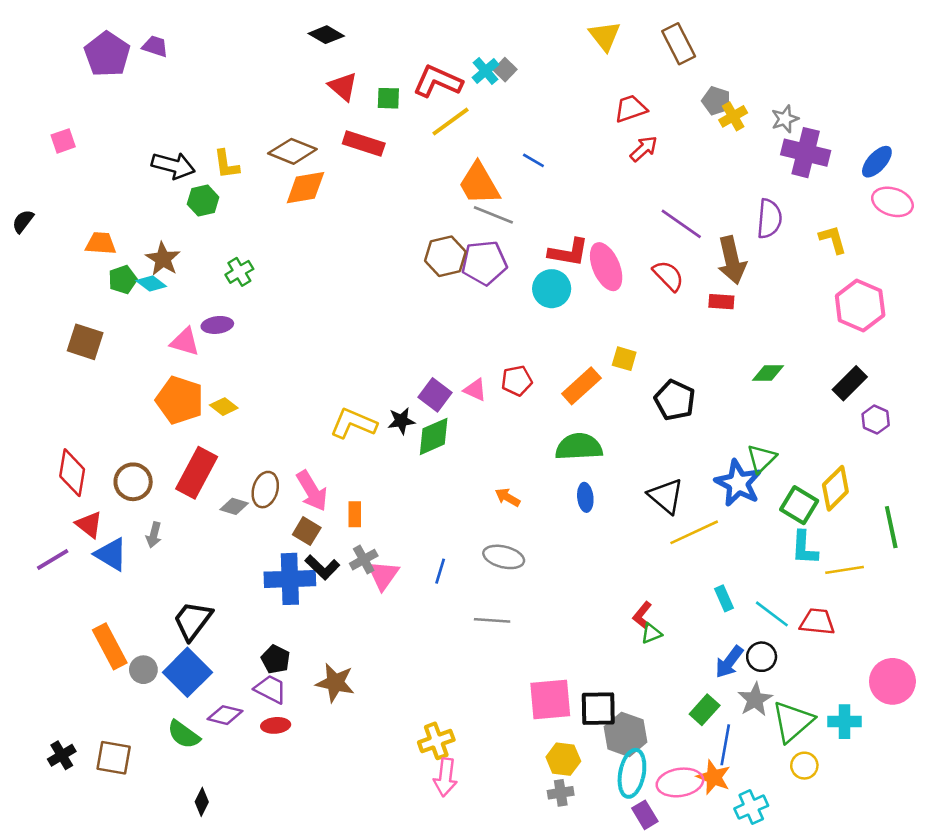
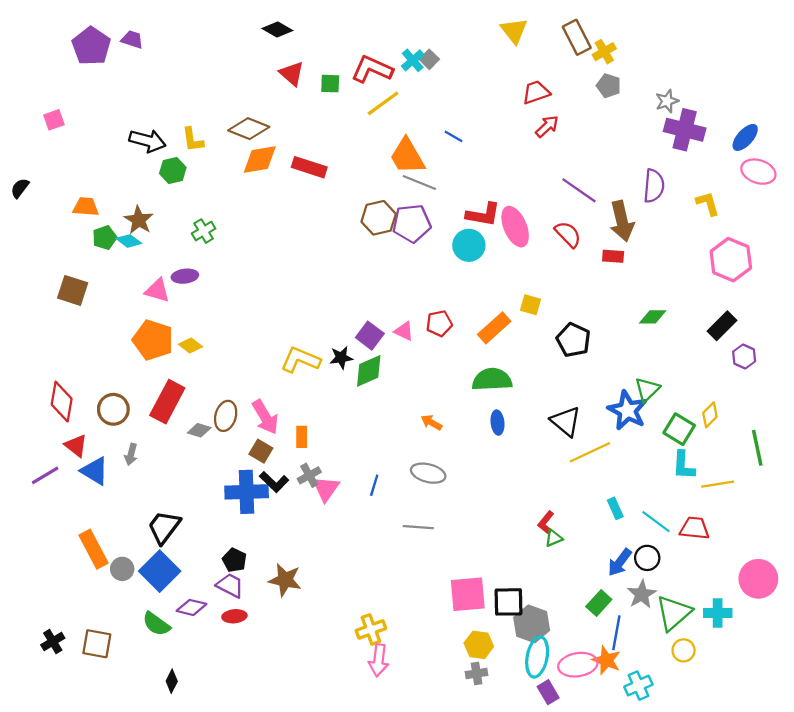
yellow cross: (733, 116) -> (604, 52), moved
red rectangle: (364, 144) -> (309, 167), moved
yellow diamond: (835, 488) -> (710, 415), size x0.7

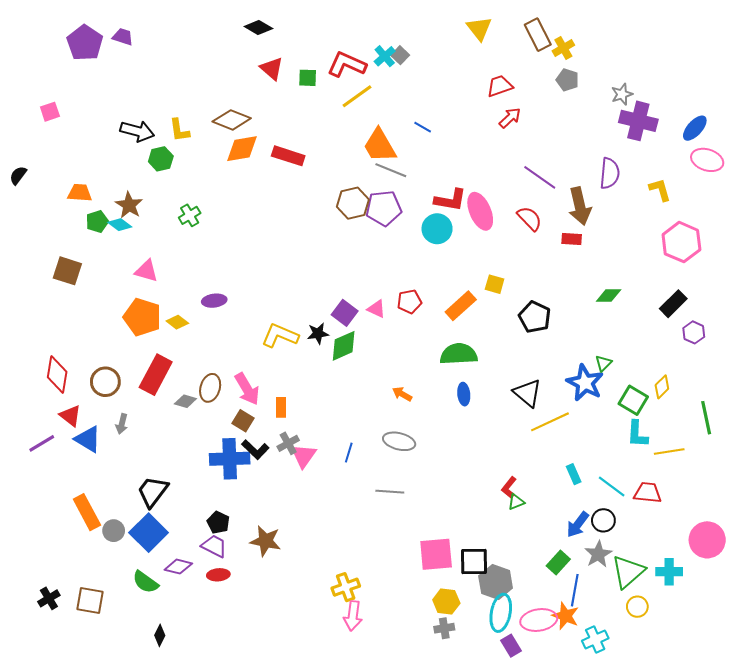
purple ellipse: (185, 276) -> (214, 301), moved
green triangle: (647, 390) -> (603, 363), size x0.7

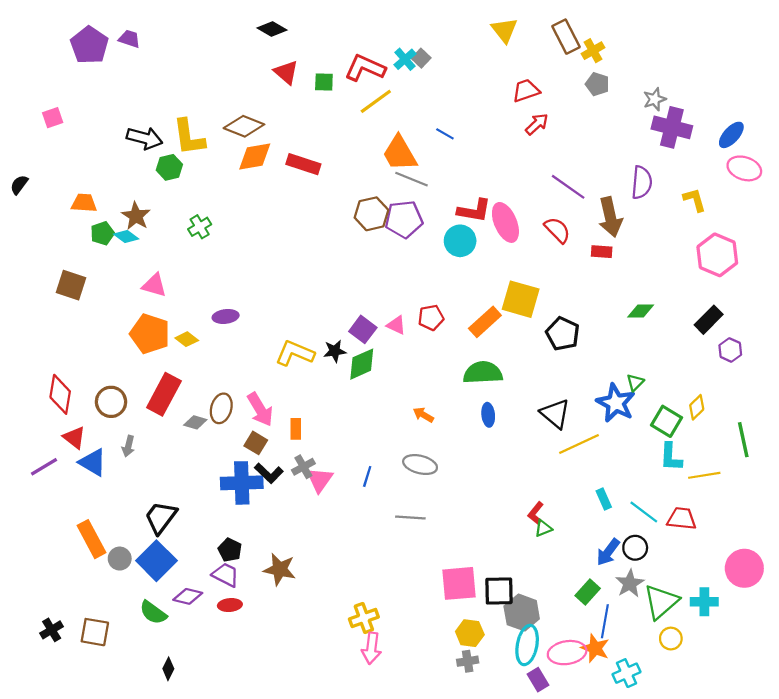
yellow L-shape: (179, 130) -> (189, 137), size x1.5
yellow square: (495, 284) -> (521, 299), size x1.8

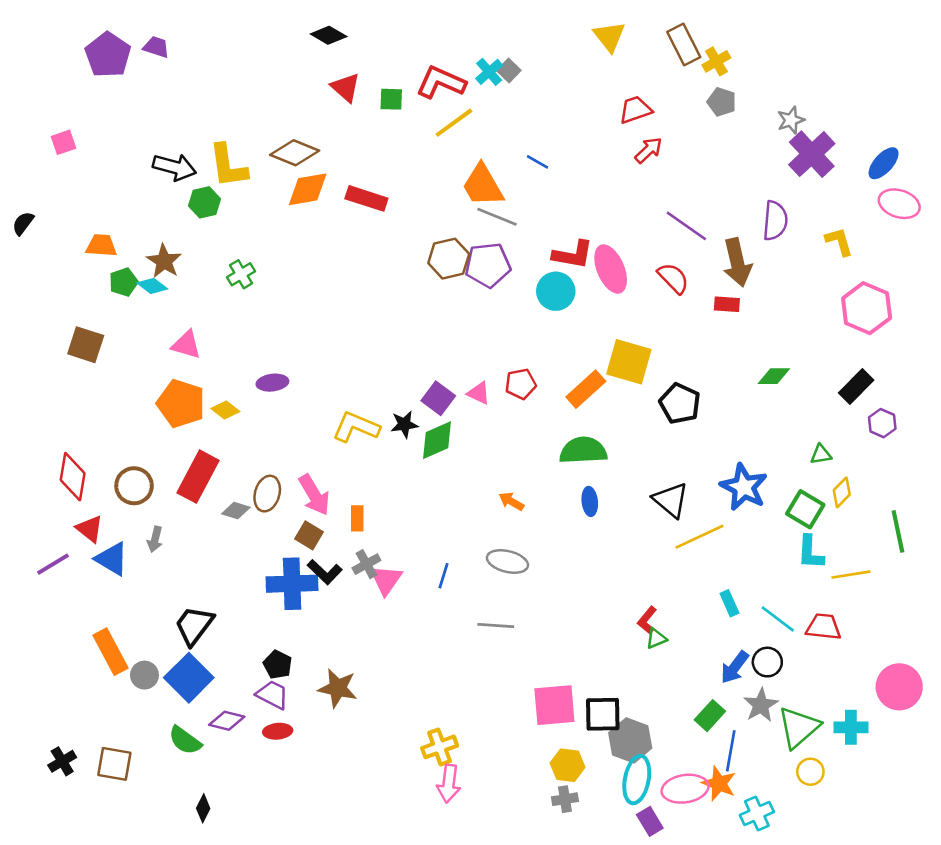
purple cross: (672, 127) -> (812, 154), turned 33
green triangle: (635, 382) -> (821, 454), moved, turned 36

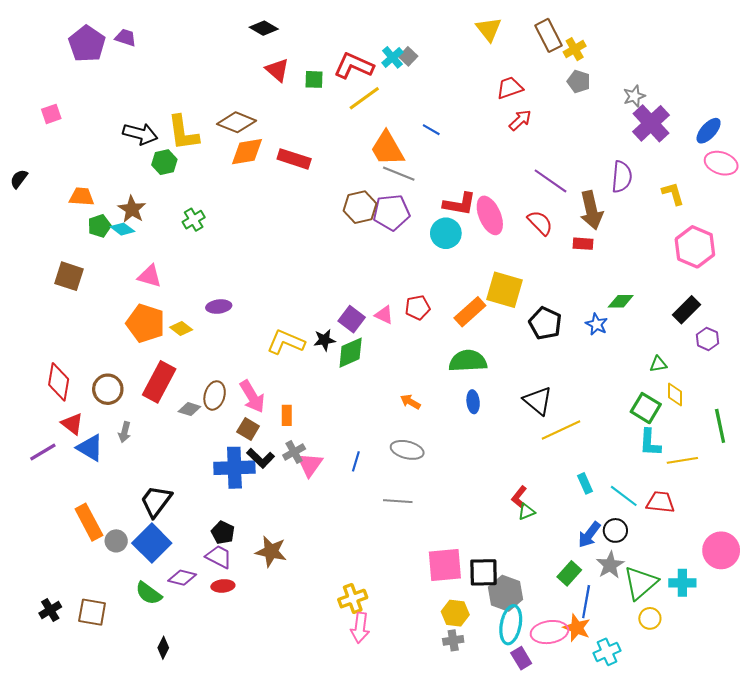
blue star: (744, 487) -> (597, 324), moved, size x0.6
yellow diamond: (842, 492) -> (675, 394), turned -45

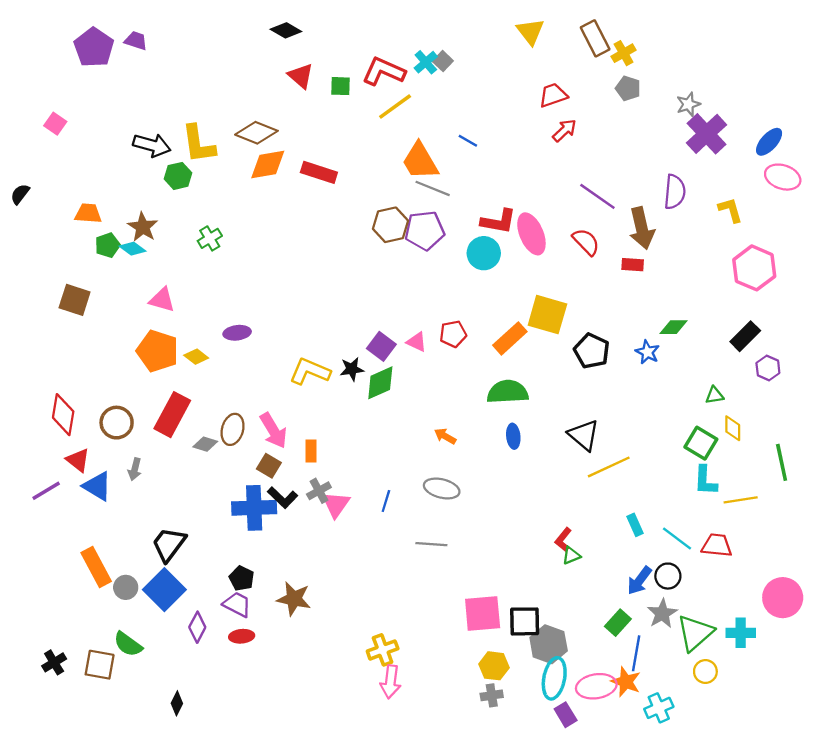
pink square: (51, 114) -> (55, 124), turned -36
purple diamond: (182, 578) -> (197, 627), turned -76
green semicircle: (149, 593) -> (128, 644), moved

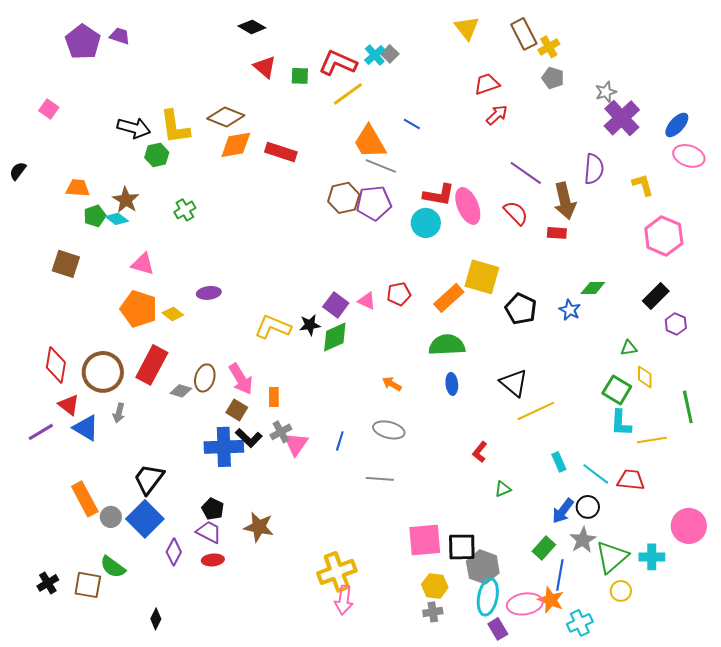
brown circle: (117, 423) -> (103, 372), size x1.4
red L-shape: (563, 540) -> (480, 452), moved
yellow cross: (383, 650) -> (337, 572), size x1.4

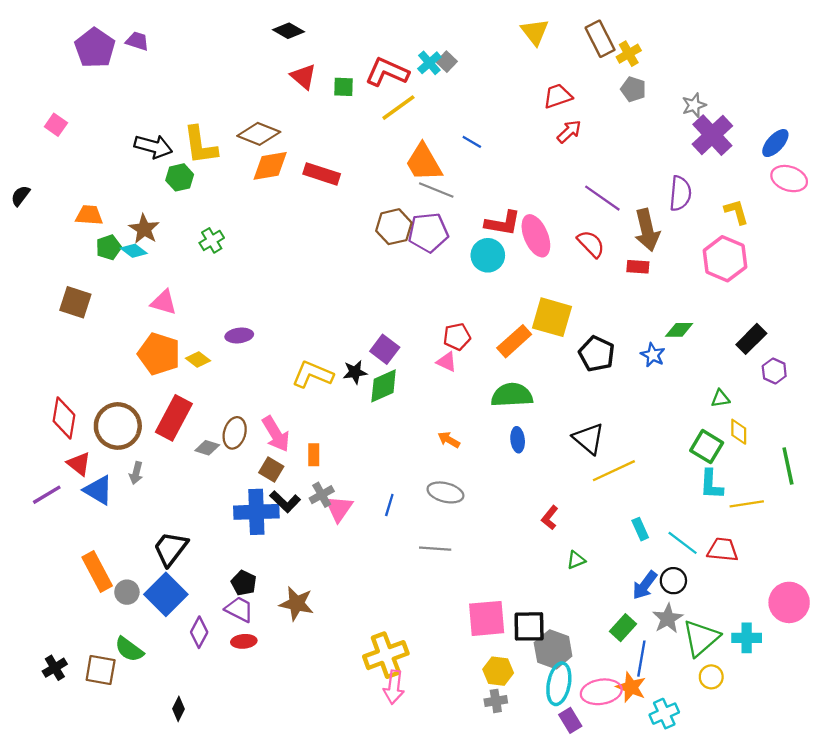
pink hexagon: (664, 236) -> (725, 259), moved
pink triangle: (367, 301) -> (447, 362), moved

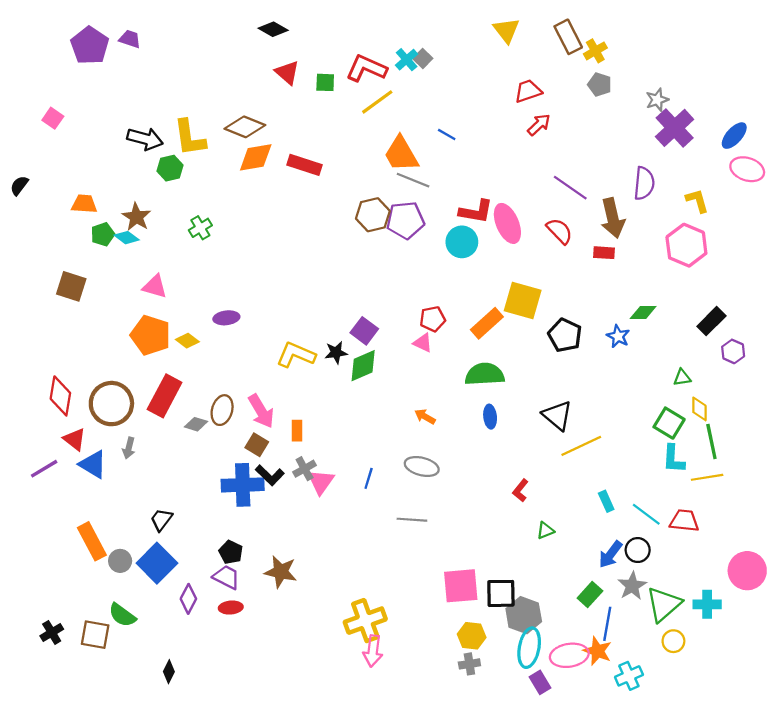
green line: (788, 466) -> (711, 442), moved
black trapezoid: (170, 549) -> (161, 520), size x0.7

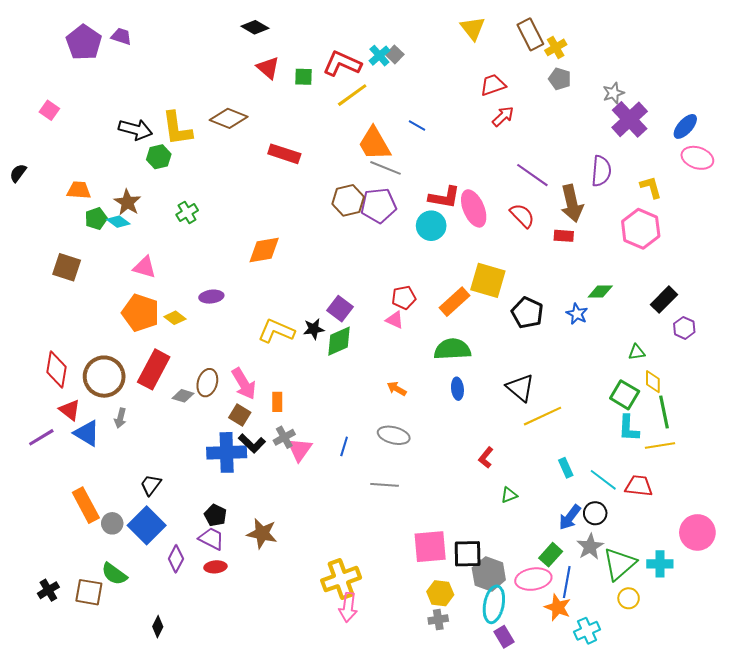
orange diamond: (256, 157) -> (264, 250), moved
pink ellipse: (569, 655) -> (533, 579), moved

